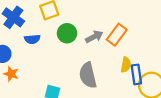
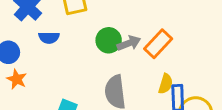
green circle: (67, 33) -> (109, 40), moved

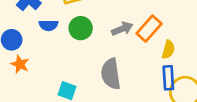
green circle: (109, 40) -> (81, 28), moved
yellow semicircle: (166, 84) -> (168, 50), moved

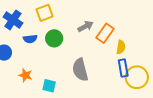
gray arrow: (122, 29) -> (85, 26), moved
orange star: (20, 64) -> (25, 75), moved

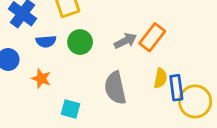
gray arrow: (85, 26) -> (125, 41), moved
yellow semicircle: (121, 47) -> (160, 78), moved
orange star: (25, 75) -> (41, 79), moved

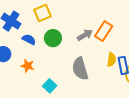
blue semicircle: (46, 41) -> (29, 39), turned -144
cyan square: (70, 109) -> (50, 86), turned 32

